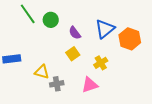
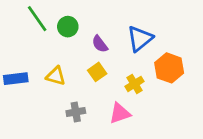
orange hexagon: (130, 39) -> (169, 68), moved
yellow triangle: (42, 72) -> (56, 76), moved

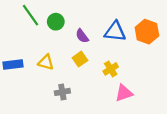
blue triangle: (140, 39) -> (115, 32), turned 45
orange hexagon: (169, 68) -> (147, 32), moved
pink triangle: (120, 113) -> (124, 93), moved

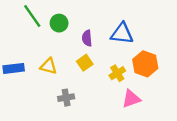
orange hexagon: (147, 32) -> (145, 64), moved
purple semicircle: (82, 36) -> (87, 38), turned 32

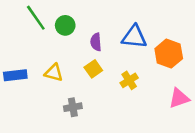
orange hexagon: (145, 64) -> (169, 54), moved
pink triangle: (131, 99) -> (179, 98), moved

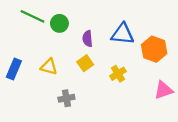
green line: (36, 18) -> (33, 16), turned -30
blue rectangle: (15, 75) -> (14, 69), turned -60

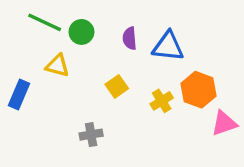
purple semicircle: (88, 39) -> (130, 38), moved
orange hexagon: (154, 49) -> (199, 90), moved
yellow triangle: (49, 67) -> (57, 66), moved

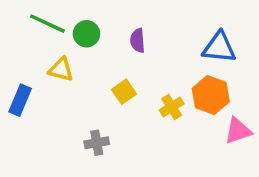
blue triangle: (168, 46) -> (219, 47), moved

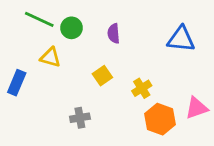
orange hexagon: (211, 95) -> (160, 119), moved

